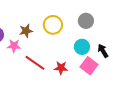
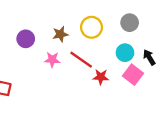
pink star: (14, 46) -> (52, 60), moved
red line: (35, 63) -> (81, 60), moved

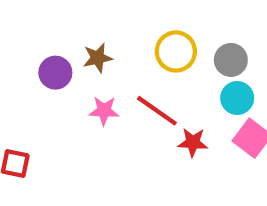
gray circle: (130, 23) -> (231, 60), moved
brown star: (60, 34) -> (98, 58), moved

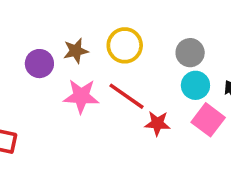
yellow circle: (176, 51) -> (125, 45), moved
pink star: (104, 111) -> (81, 96), size x1.4

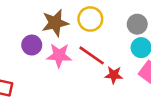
brown star: (76, 51) -> (55, 23), size x1.5
purple circle: (39, 64) -> (32, 45), moved

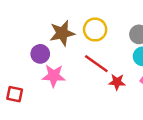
pink star: (59, 55) -> (54, 76), moved

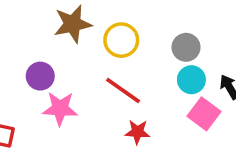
brown star: (62, 33) -> (73, 24), moved
red star: (117, 82) -> (137, 132), moved

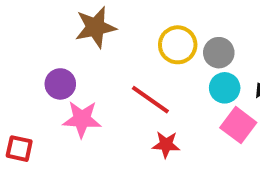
yellow circle: (121, 40) -> (178, 45), moved

